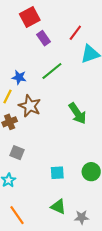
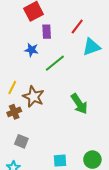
purple rectangle: (43, 38) -> (47, 32), turned 32
blue star: (19, 77) -> (31, 50), moved

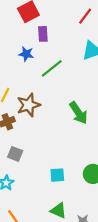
red line: (77, 27) -> (85, 16), moved
brown star: (34, 97) -> (28, 105), turned 30

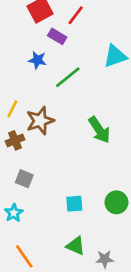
red line: (85, 16) -> (76, 15), moved
purple rectangle: (43, 34) -> (57, 36), turned -56

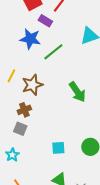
blue star: (37, 60) -> (30, 39), size x1.5
brown cross: (15, 140) -> (24, 110), moved

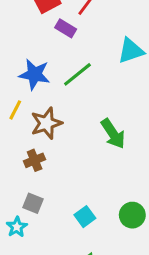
blue star: (30, 39) -> (35, 74), moved
gray square: (20, 129) -> (33, 203), moved
cyan square: (58, 148) -> (85, 217), turned -32

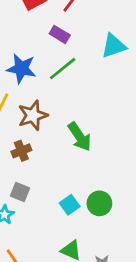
purple rectangle: (66, 28) -> (60, 34), moved
green arrow: (113, 134) -> (80, 137), moved
green circle: (132, 215) -> (99, 203), moved

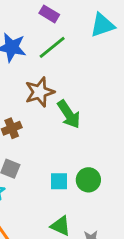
brown star: (33, 115) -> (40, 92), moved
cyan square: (70, 205) -> (59, 181), turned 36

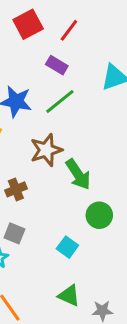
green circle: (88, 180) -> (99, 215), moved
cyan square: (59, 181) -> (67, 247), turned 36

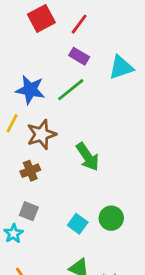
purple rectangle: (57, 65) -> (79, 56), moved
brown star: (46, 150) -> (41, 134), moved
green circle: (99, 215) -> (111, 218), moved

